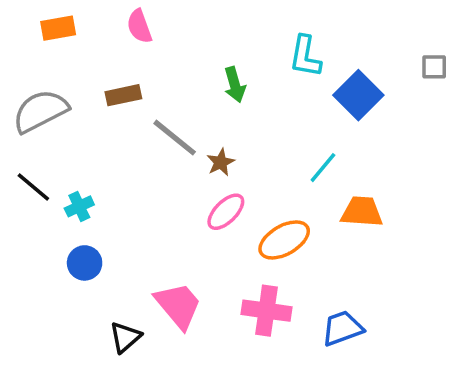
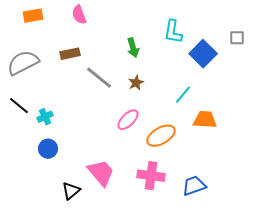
gray square: (434, 67) -> (237, 38), moved
brown star: (221, 162) -> (136, 83), moved

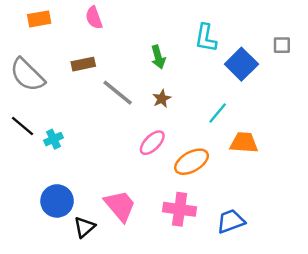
gray semicircle: (23, 63) -> (27, 75), turned -108
blue circle: (48, 149) -> (57, 201), moved, size x1.4

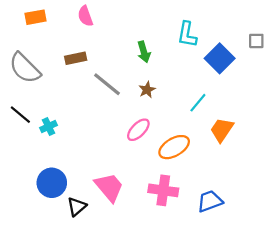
orange trapezoid: (244, 143) -> (222, 130), turned -60

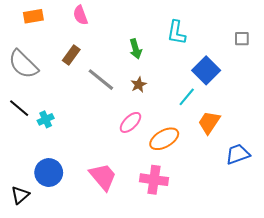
brown rectangle: (76, 58) -> (71, 55), turned -42
blue square: (220, 58) -> (206, 70), moved
blue trapezoid: (210, 201) -> (238, 154), moved
black triangle: (77, 207) -> (20, 195), moved

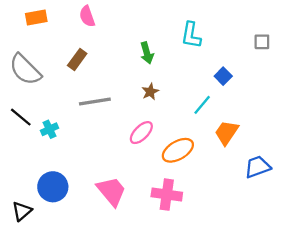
blue square: (206, 70) -> (223, 76), size x0.6
gray line: (101, 80) -> (95, 102), moved, turned -48

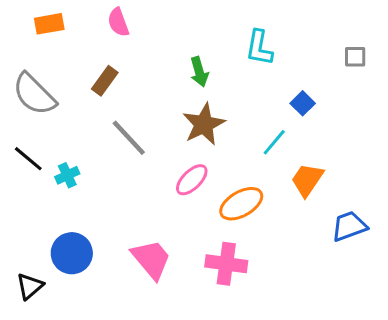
brown star: (150, 92) -> (204, 124), size x1.8
gray line: (95, 102) -> (129, 138), turned 56

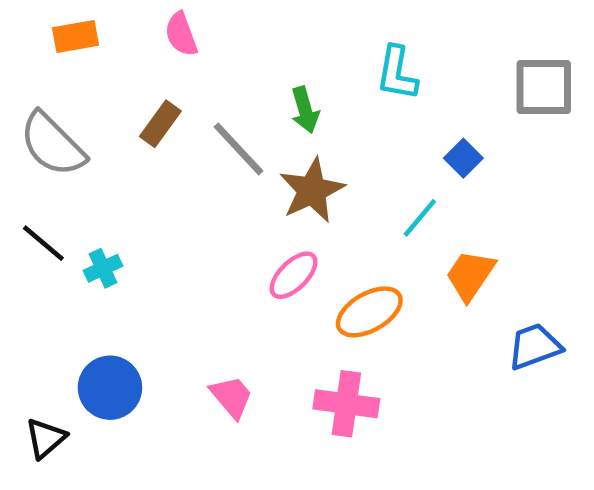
gray square: (355, 57) -> (544, 87), size x1.8
gray line: (129, 138) -> (238, 149), moved
pink trapezoid: (151, 259) -> (232, 397), size x0.7

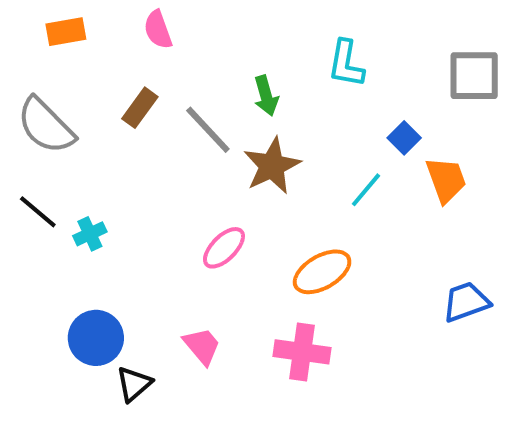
pink ellipse: (294, 275) -> (224, 248), moved
orange trapezoid: (470, 275) -> (446, 180), moved, turned 126
black triangle: (46, 438) -> (134, 384), moved

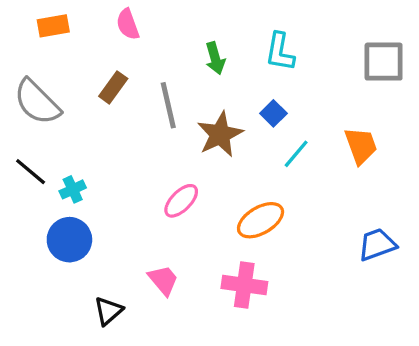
green arrow: (266, 96) -> (215, 58), moved
gray line: (208, 130) -> (168, 105), turned 30
blue square: (404, 138) -> (273, 113), moved
blue circle: (96, 338) -> (69, 240), moved

